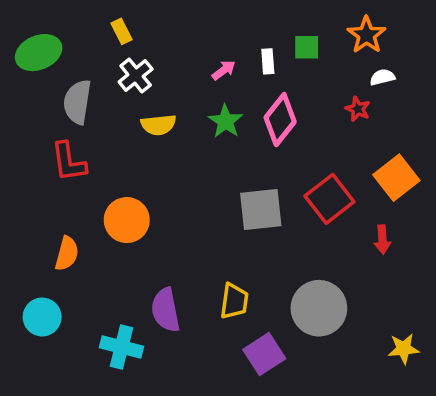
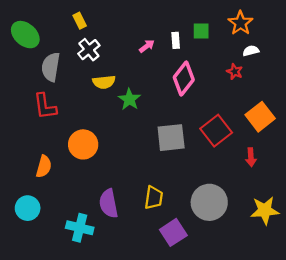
green ellipse: (39, 53) -> (25, 35), turned 64
green star: (225, 121) -> (129, 99), moved
yellow star: (404, 349) -> (265, 210), moved, size x1.4

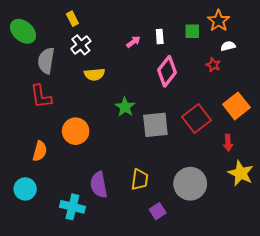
green square: (201, 31) -> (192, 31), moved
green star: (129, 99) -> (125, 107), moved
yellow star: (265, 210) -> (241, 173), moved, turned 30
purple square: (173, 232) -> (158, 211), size x0.7

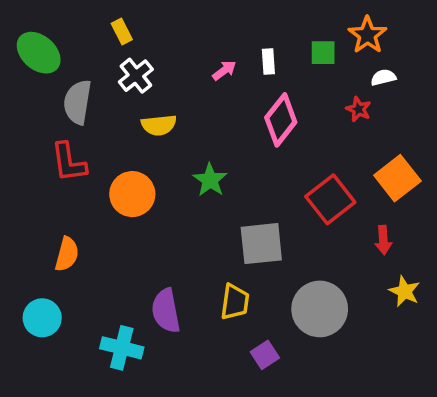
gray square: (155, 125) -> (261, 244), moved
orange circle: (76, 131) -> (132, 194), moved
yellow star: (241, 173) -> (405, 291), size x0.7

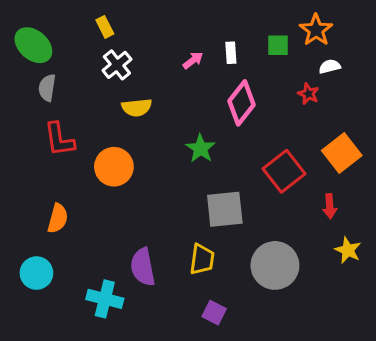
gray semicircle: (78, 102) -> (47, 88), moved, size x0.7
green star: (210, 180) -> (201, 148), moved
purple square: (265, 355) -> (214, 313), moved, turned -30

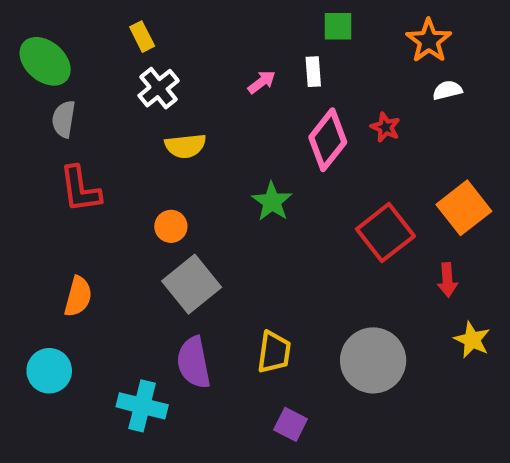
green square: (278, 45) -> (338, 26), moved
red star: (308, 94) -> (385, 127), moved
orange circle: (114, 167) -> (171, 226), moved, size x0.6
gray square: (225, 209) -> (192, 284), moved, turned -33

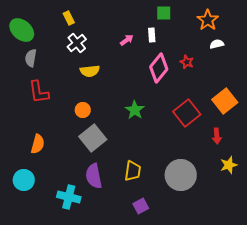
green star: (272, 202) -> (135, 110), moved
yellow star: (472, 340) -> (229, 165), turned 30
purple square: (291, 424) -> (141, 206), turned 35

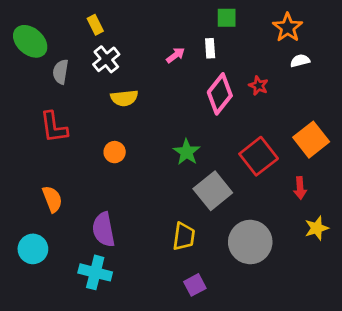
gray semicircle: (31, 58) -> (61, 72), moved
gray square: (93, 138) -> (213, 191), moved
orange semicircle: (38, 144) -> (52, 199), turned -36
purple semicircle: (94, 176) -> (104, 230), moved

